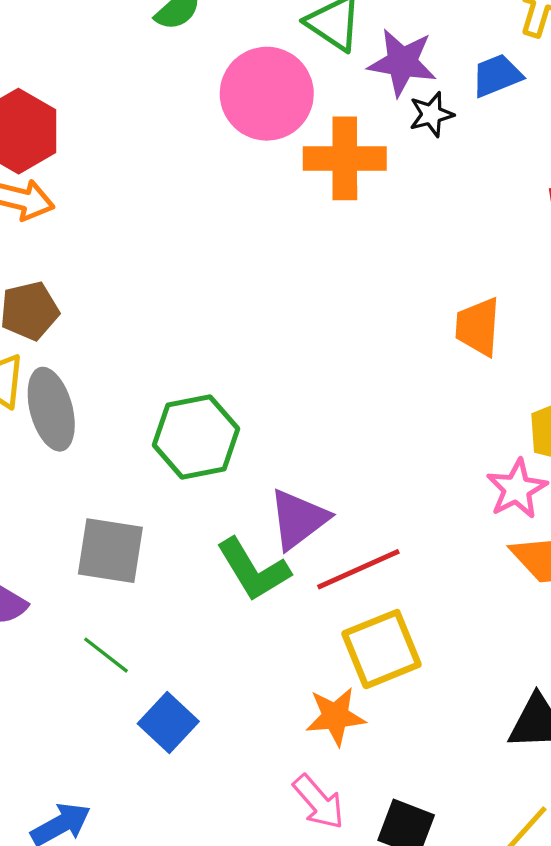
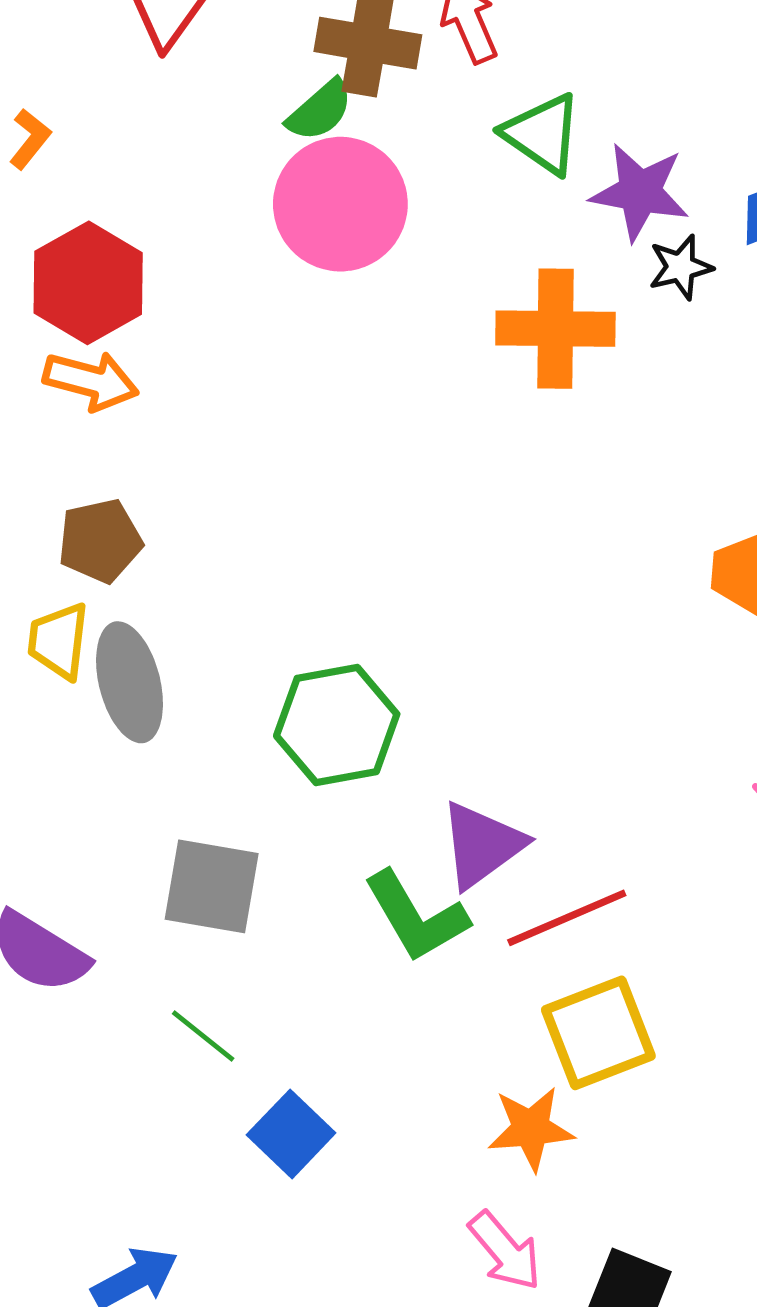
pink circle: (267, 94) -> (340, 204), moved

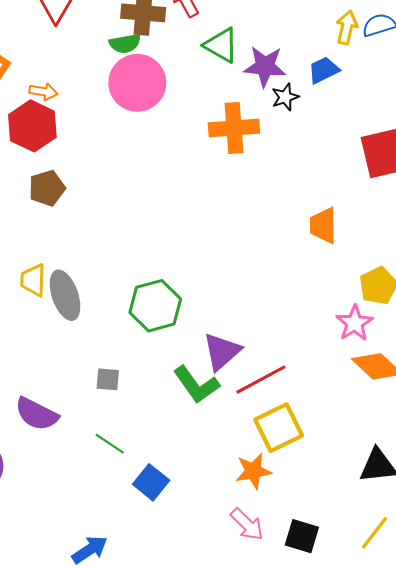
green semicircle: (320, 110) -> (125, 43), turned 36
orange arrow: (91, 381) -> (43, 92), moved, size x0.7
brown pentagon: (100, 541) -> (47, 188), moved
gray square: (212, 886) -> (108, 379), size x0.6

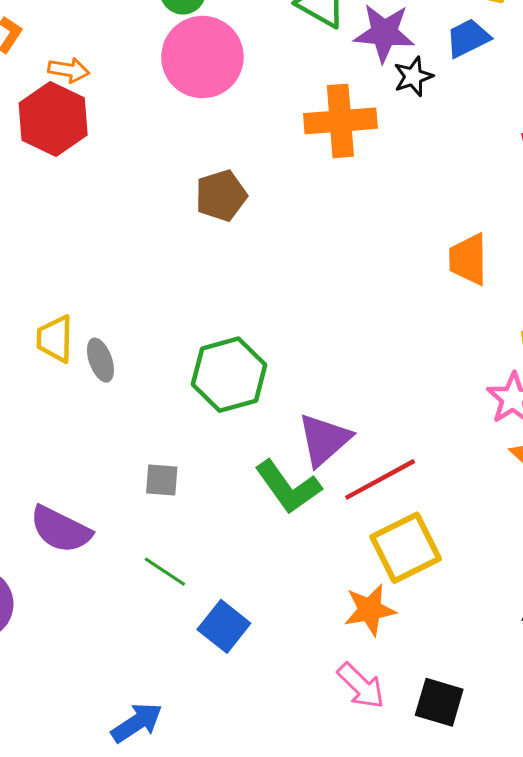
brown pentagon: (47, 188) -> (221, 196), moved
gray ellipse: (65, 295) -> (100, 360), size x0.6

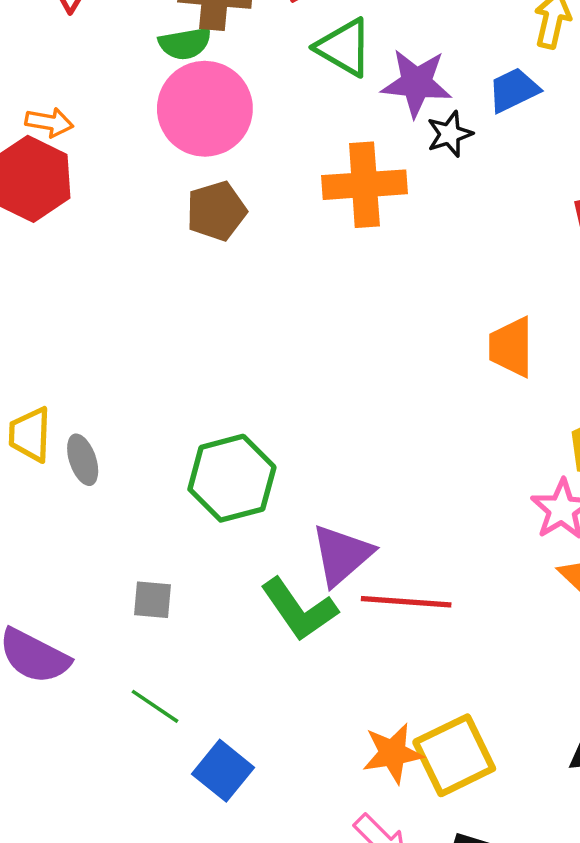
brown pentagon: (221, 196) -> (216, 211), moved
red line: (380, 479) -> (406, 602), turned 32
yellow square: (406, 548) -> (454, 755), moved

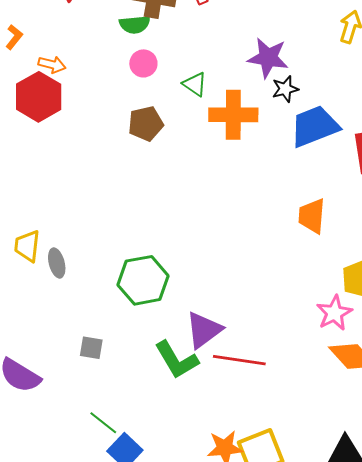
green triangle: (344, 47) -> (195, 84), moved, size x0.7
blue trapezoid: (514, 90) -> (315, 126), moved, size x1.6
pink circle: (205, 109) -> (143, 63), size x0.5
green line: (155, 706) -> (103, 423), moved

